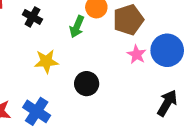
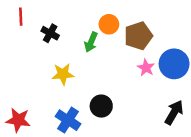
black circle: (87, 84) -> (101, 106), moved
blue cross: (37, 111) -> (68, 120), moved

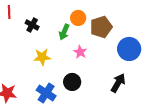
pink star: (146, 68) -> (80, 52), moved
black arrow: (174, 112) -> (118, 83), moved

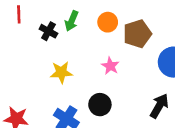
green arrow: (64, 32) -> (72, 21), moved

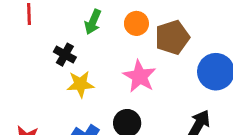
black cross: (48, 31) -> (65, 55), moved
pink star: (110, 66) -> (140, 76), size x1.5

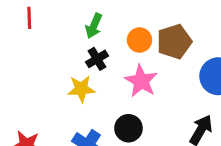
orange circle: (136, 23) -> (140, 40), moved
black cross: (65, 55) -> (97, 59), moved, turned 30

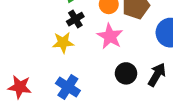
black circle: (128, 128) -> (126, 73), moved

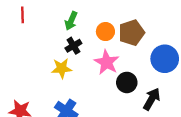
black circle: (126, 73) -> (127, 82), moved

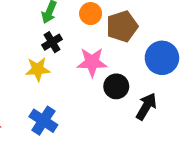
orange circle: (105, 32) -> (91, 14), moved
pink star: (107, 62) -> (92, 62), turned -30

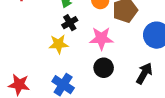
black circle: (116, 86) -> (104, 68), moved

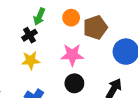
black cross: (70, 23) -> (29, 35), moved

